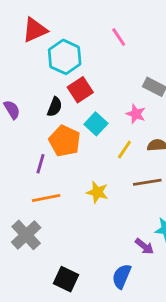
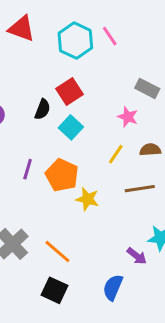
red triangle: (35, 30) -> (22, 29), turned 44
cyan hexagon: (65, 57) -> (75, 41), moved
cyan square: (96, 124) -> (71, 127), moved
orange pentagon: (65, 141) -> (62, 175), moved
orange line: (46, 198) -> (57, 251), moved, turned 52

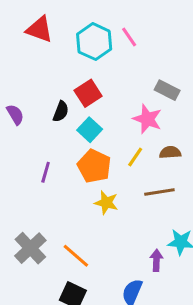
pink star: (128, 117) -> (147, 119), size x1.4
orange pentagon: (62, 175) -> (94, 166), moved
purple arrow: (137, 256) -> (156, 260), turned -126

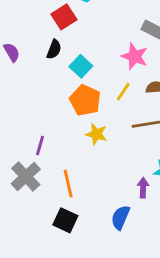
red square: (88, 93) -> (64, 17), moved
purple line: (46, 172) -> (40, 145), moved
orange line: (76, 256) -> (68, 184), turned 36

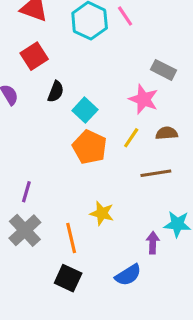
red square: (64, 17) -> (34, 56), moved
yellow star: (96, 134) -> (102, 213), moved
purple line: (40, 145) -> (26, 192), moved
blue semicircle: (120, 217) -> (128, 275), turned -145

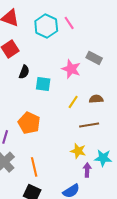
pink star: (144, 99) -> (71, 69), moved
cyan square: (85, 110) -> (43, 84), turned -35
orange pentagon: (90, 147) -> (29, 123), moved
yellow star: (102, 213) -> (78, 151), moved

